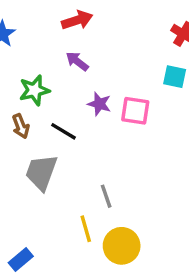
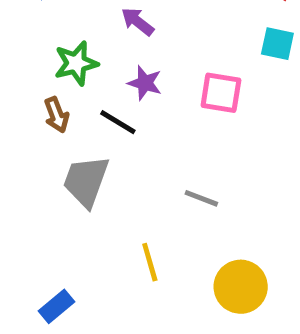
purple star: (99, 104) -> (145, 83), moved
gray line: (106, 196) -> (201, 198), moved, turned -50
yellow circle: (122, 246) -> (241, 287), moved

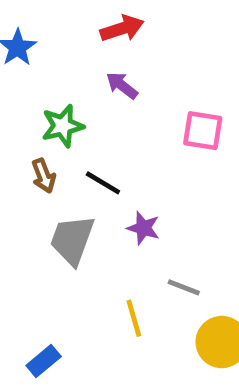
purple star: (145, 83) -> (143, 228), moved
pink square: (221, 93) -> (203, 131), moved
gray line: (201, 198) -> (184, 287), moved

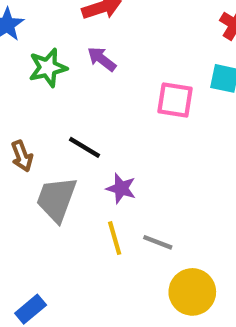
green star: (63, 126) -> (48, 68), moved
brown arrow: (44, 176) -> (22, 156), moved
yellow line: (134, 318) -> (115, 238), moved

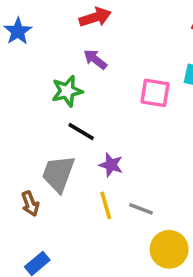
green star: (48, 68) -> (67, 91), moved
brown arrow: (22, 156) -> (30, 204), moved

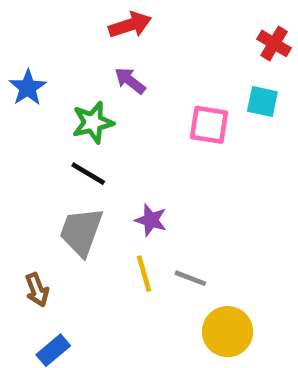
blue star: (18, 31) -> (28, 88), moved
black line: (81, 132) -> (88, 174), moved
brown arrow: (30, 204) -> (37, 290), moved

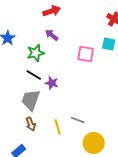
purple star: (151, 220) -> (52, 83), moved
yellow line: (144, 274) -> (58, 127), moved
brown arrow: (37, 290) -> (31, 124), moved

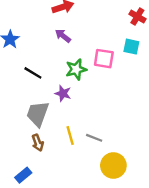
green star: (36, 53) -> (76, 69), moved
black line: (34, 75) -> (33, 73), moved
yellow line: (58, 127) -> (70, 135), moved

